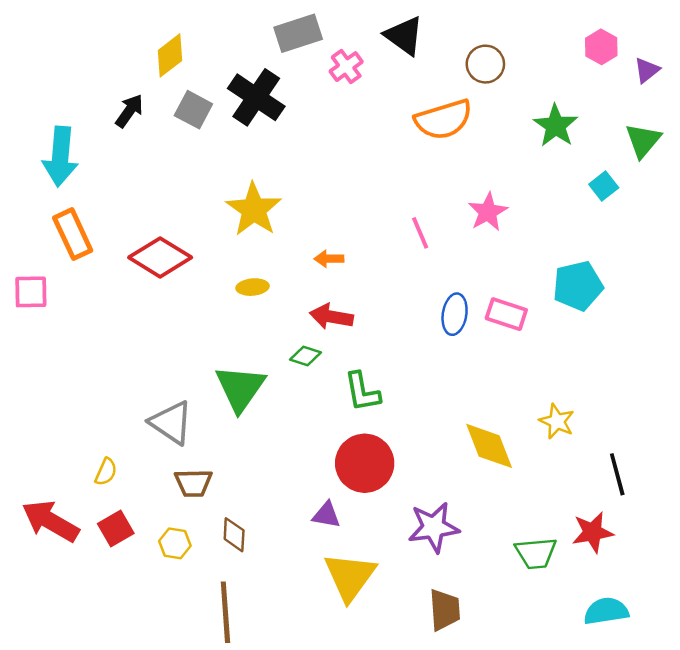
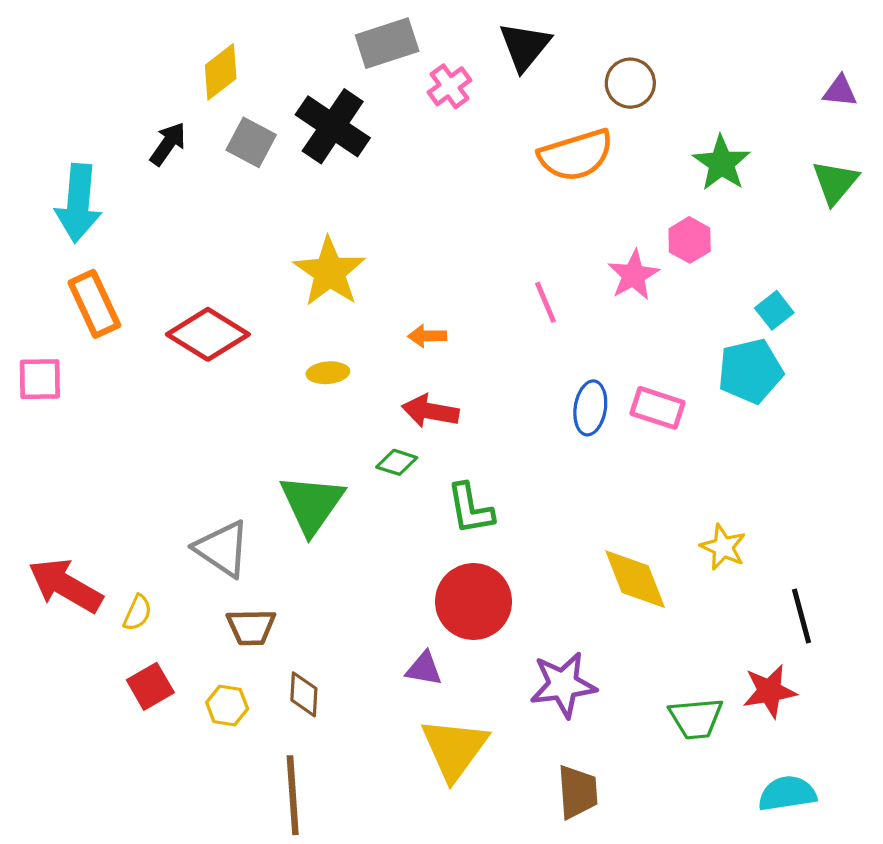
black triangle: (404, 36) -> (525, 46), turned 33
pink hexagon: (601, 47) -> (690, 240), moved
purple triangle: (647, 70) -> (840, 91), turned 44
cyan square: (604, 186) -> (774, 310), moved
red arrow: (50, 521) -> (65, 586), moved

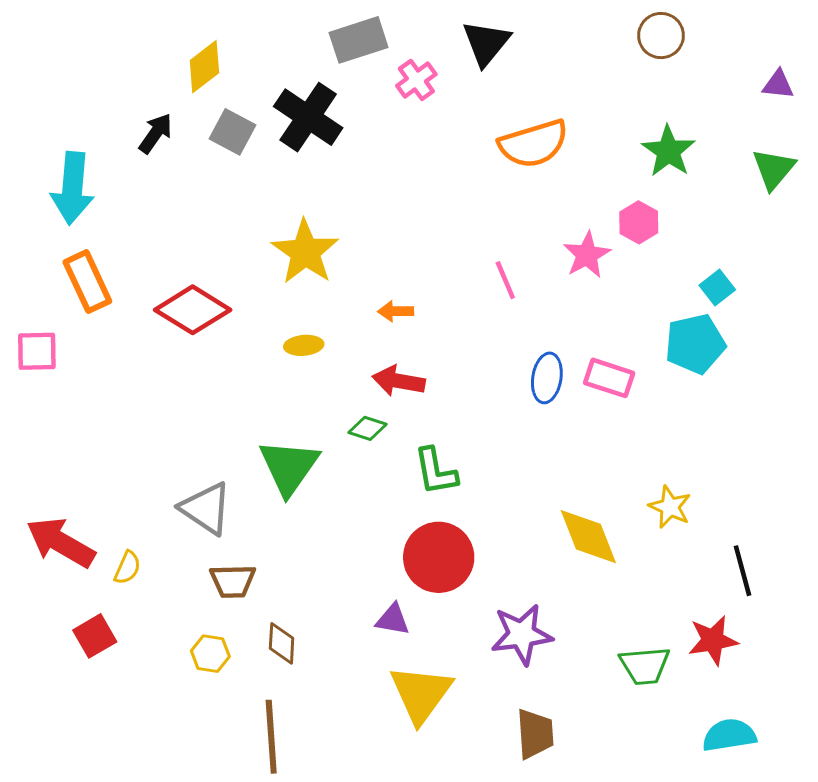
brown circle: (630, 83) -> (661, 36), moved
red square: (150, 686) -> (95, 636), moved

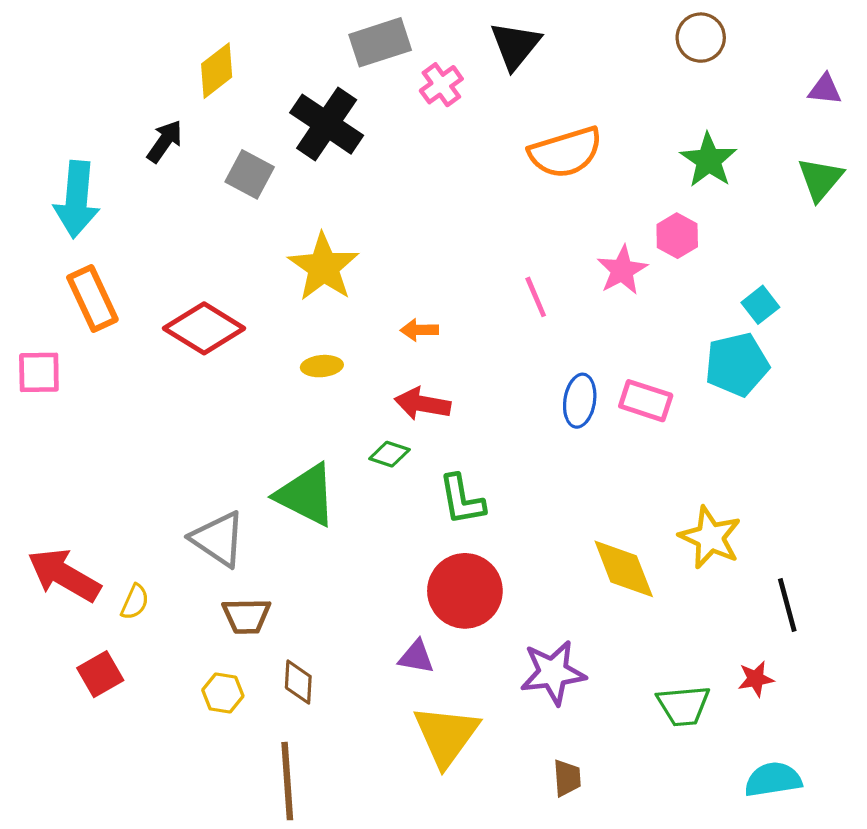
gray square: (233, 132) -> (250, 174), moved
green triangle: (289, 467) -> (306, 495), turned -38
yellow star: (670, 507) -> (710, 537), size x1.4
red star: (713, 640) -> (756, 679), size x0.7
brown trapezoid: (535, 734) -> (567, 778), size x0.7

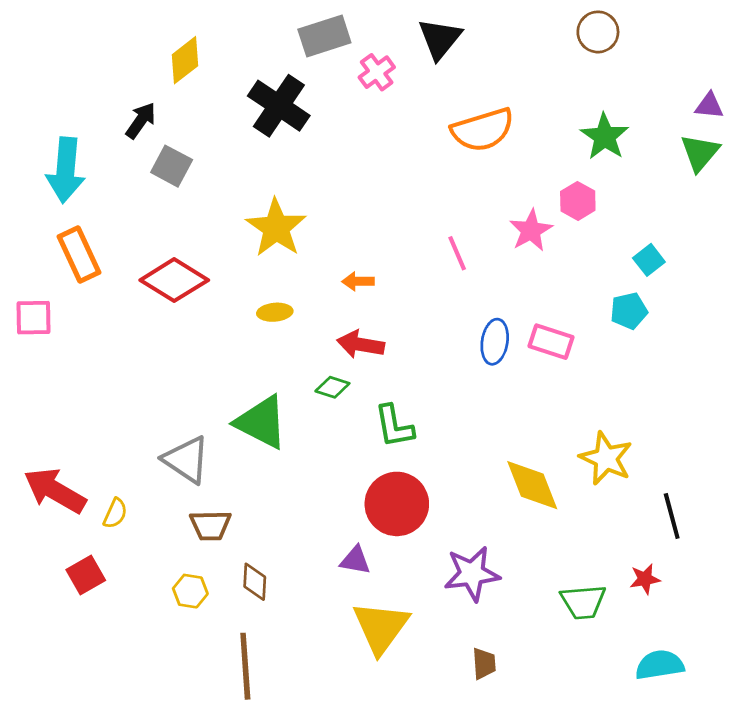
purple triangle: (825, 89) -> (709, 106), moved
gray square: (250, 174) -> (172, 166), moved
cyan pentagon: (737, 365) -> (629, 311), size x0.7

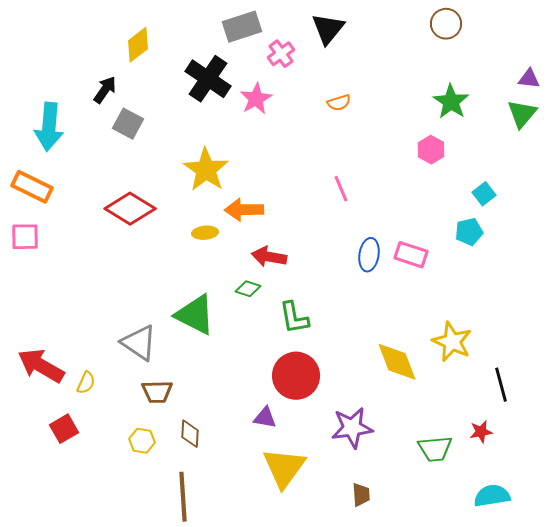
orange semicircle: (483, 130) -> (339, 103), moved, size x0.5
pink star: (531, 230) -> (256, 99), moved
orange rectangle: (79, 255) -> (32, 187), moved, turned -39
orange arrow: (358, 281) -> (244, 210), moved, size x1.6

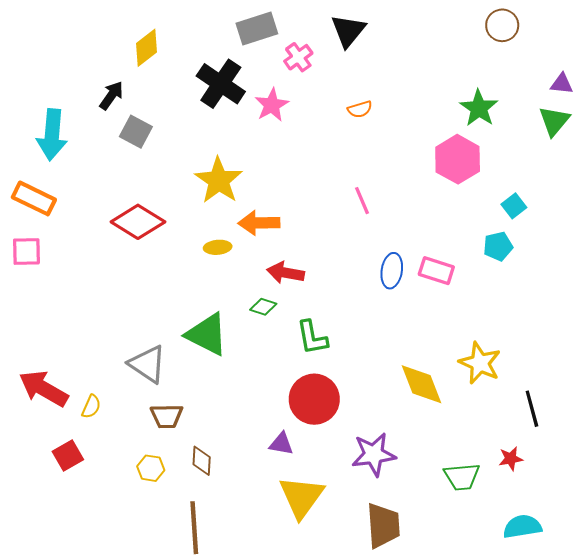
brown circle: (446, 24) -> (502, 25), moved
pink hexagon: (431, 150) -> (458, 159), size x1.6
brown trapezoid: (361, 495) -> (383, 526), size x1.8

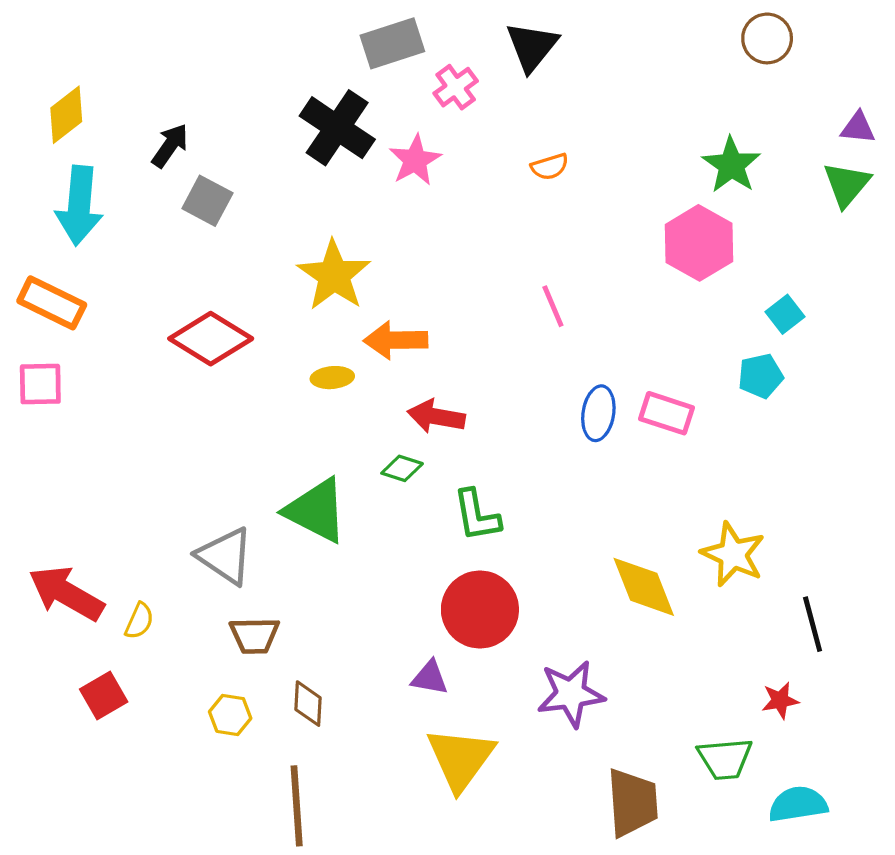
yellow diamond: (146, 48) -> (66, 115), moved
green trapezoid: (462, 477) -> (725, 759), moved
brown trapezoid: (383, 526) -> (632, 803), moved

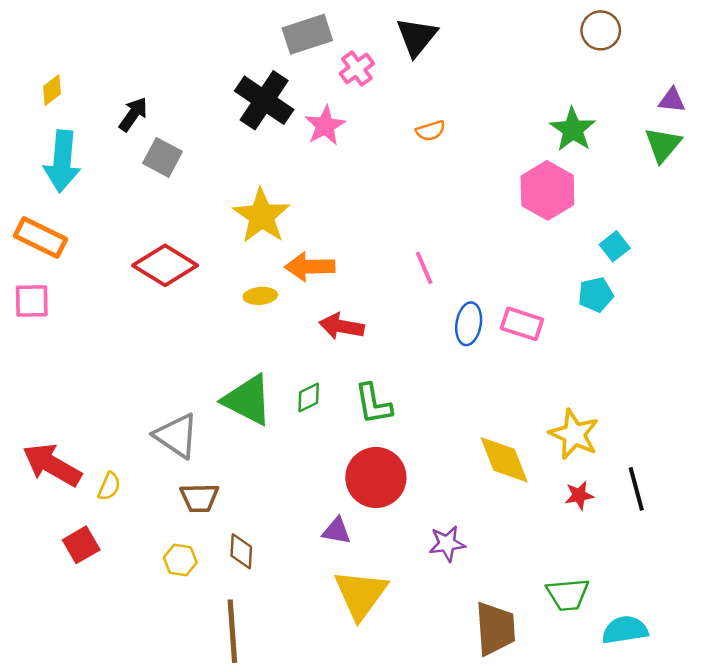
yellow diamond: (66, 115) -> (52, 90), size x0.7
pink line: (553, 306) -> (424, 268), moved
green diamond: (402, 468) -> (309, 397), moved, turned -44
purple star: (571, 694) -> (447, 544), size x0.7
red star: (780, 700) -> (579, 495), moved

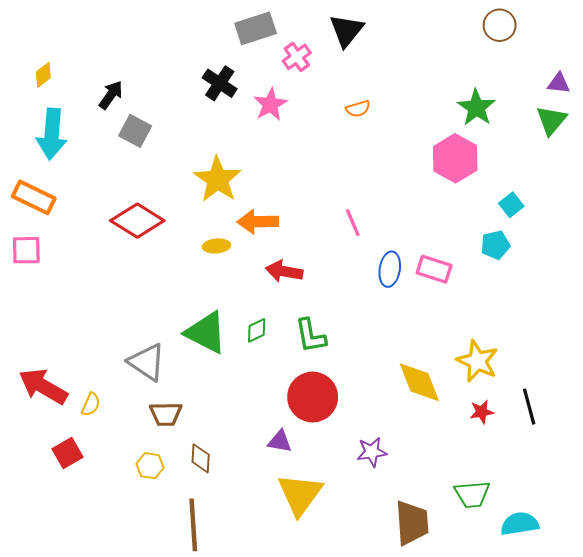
black cross: (264, 100) -> (220, 83), size x0.7

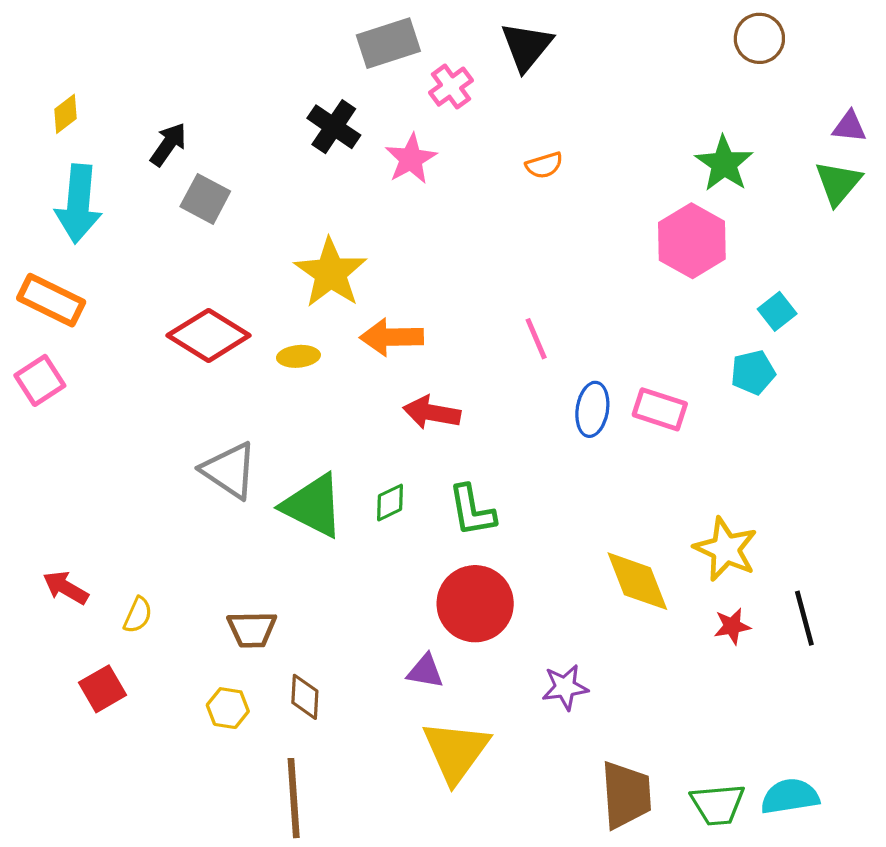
yellow ellipse: (217, 246) -> (298, 356), moved
pink square: (26, 250) -> (40, 380), turned -32
gray triangle: (147, 362) -> (229, 470), moved
red arrow: (43, 386) -> (66, 588), size x0.6
green trapezoid: (472, 494) -> (718, 804), moved

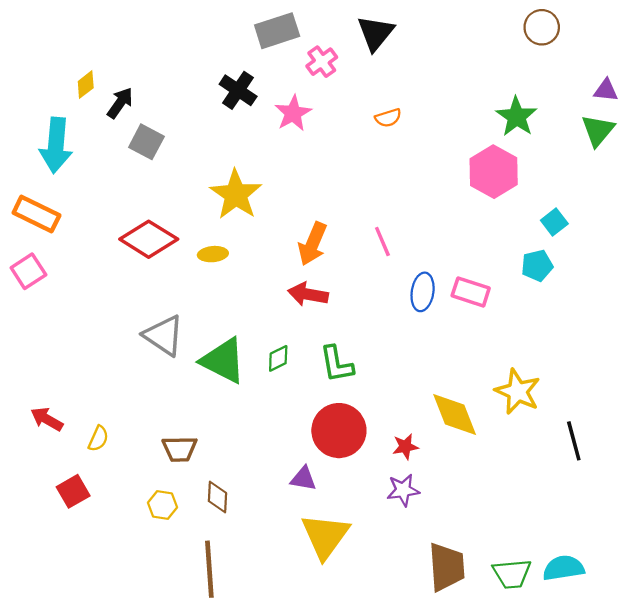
yellow diamond: (66, 114) -> (86, 85), moved
orange arrow: (392, 337) -> (313, 244), moved, turned -66
red star: (732, 626) -> (405, 447), moved

